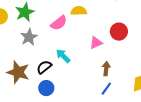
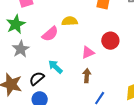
brown arrow: (106, 69) -> (87, 76), moved

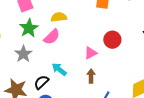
yellow semicircle: (70, 21) -> (59, 17), moved
green star: (16, 24) -> (29, 28), moved

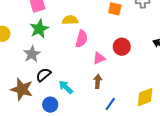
pink semicircle: (52, 37) -> (82, 39), moved, turned -36
cyan arrow: (59, 69) -> (66, 87), moved
black semicircle: (41, 82) -> (43, 75), moved

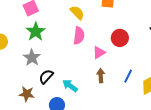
yellow semicircle: (70, 20) -> (77, 13), moved, turned 56
brown star: (22, 89) -> (27, 94), size x0.7
blue line: (110, 104) -> (128, 76), moved

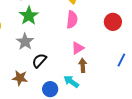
pink triangle: (99, 53) -> (78, 48), moved
brown arrow: (101, 76) -> (83, 65), moved
cyan arrow: (70, 86) -> (71, 82), moved

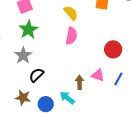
red circle: (113, 22) -> (113, 49), moved
pink triangle: (78, 48) -> (98, 75), moved, turned 48
brown star: (20, 78) -> (23, 98), moved

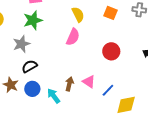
red circle: (113, 49) -> (111, 51), moved
blue circle: (46, 104) -> (32, 89), moved

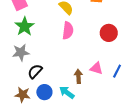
gray star: (21, 44) -> (21, 52), turned 30

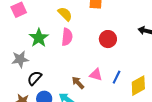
green star: (25, 26) -> (39, 38), moved
brown arrow: (78, 76) -> (78, 83), turned -40

